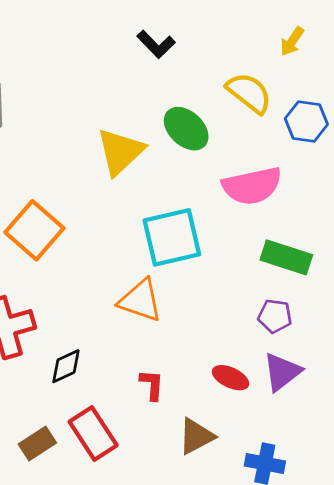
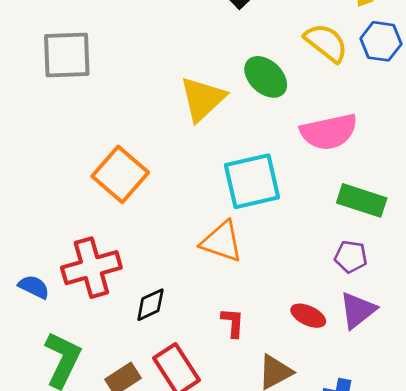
blue hexagon: (306, 121) -> (381, 41), moved

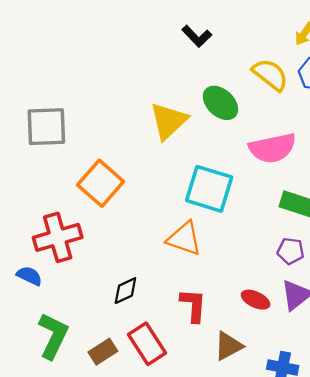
gray square: (67, 55) -> (46, 127), moved
cyan square: (252, 181) -> (209, 189), turned 30
red cross: (91, 268) -> (58, 237), moved
red L-shape: (233, 323) -> (193, 305), size x1.4

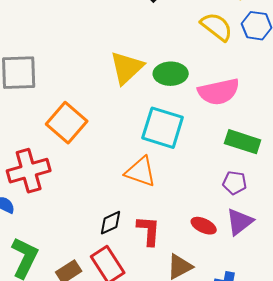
green ellipse: (220, 103) -> (171, 74), moved, turned -44
black diamond: (125, 291) -> (111, 223), moved

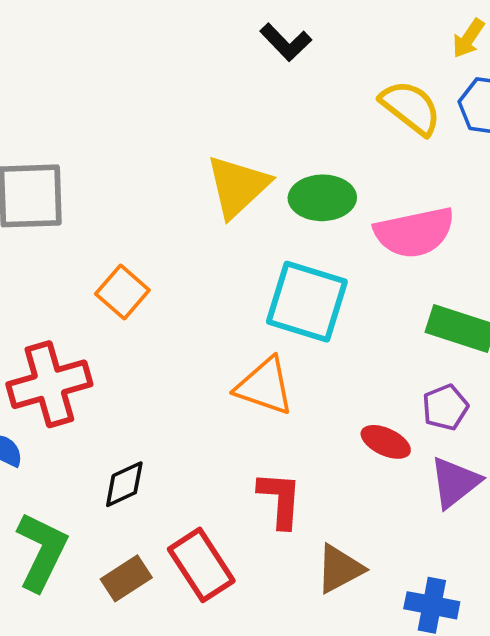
orange square: (67, 123) -> (122, 292), size x0.7
purple pentagon: (235, 183) -> (445, 407), turned -30
black diamond: (111, 223) -> (124, 484), moved
red ellipse: (204, 226) -> (386, 442), moved

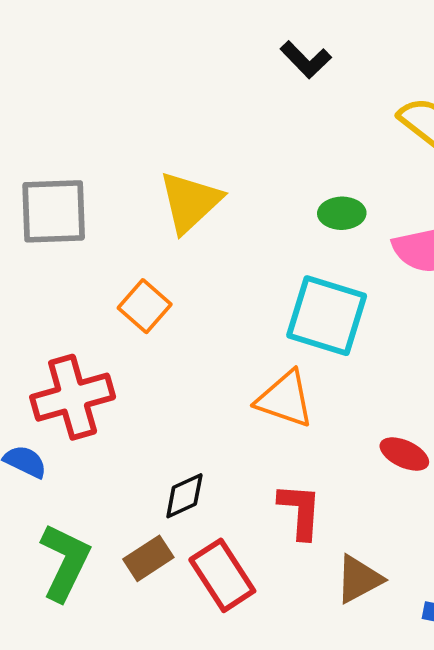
yellow triangle: (238, 186) -> (190, 202), moved
green ellipse: (322, 198) -> (342, 213), size x0.7
black diamond: (124, 484) -> (184, 496), moved
brown rectangle: (126, 578) -> (148, 558), moved

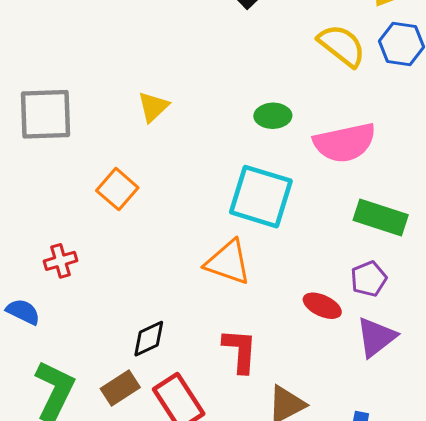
yellow triangle: (190, 202) -> (153, 107), size x0.6
red cross: (73, 397) -> (60, 261), size x0.5

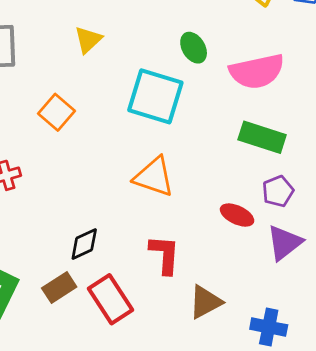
green ellipse: (273, 116) -> (194, 48), turned 60
cyan square: (261, 197) -> (155, 96), moved
green rectangle: (381, 217) -> (262, 137), moved

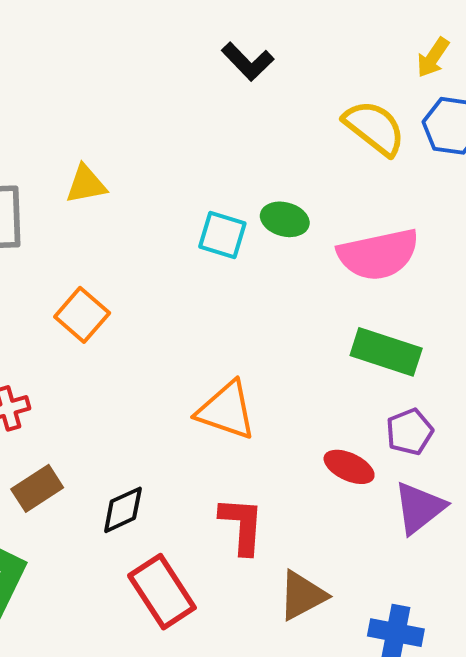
yellow triangle: (88, 40) -> (86, 184), moved, turned 32
green ellipse: (194, 48) -> (285, 219), turned -44
cyan square: (155, 96) -> (222, 235), moved, size x0.6
brown rectangle: (59, 287) -> (37, 488), moved

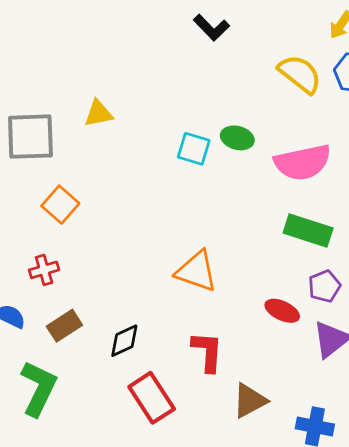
orange square: (82, 315) -> (60, 205), moved

